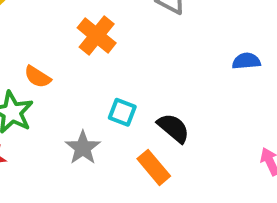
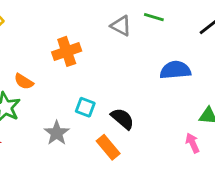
orange cross: (97, 35) -> (67, 51), turned 32
blue semicircle: (246, 61) -> (175, 70), size x1.5

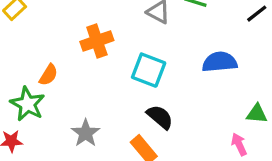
orange semicircle: (24, 81) -> (48, 75), turned -90
cyan square: (85, 107) -> (149, 70), moved, size x1.5

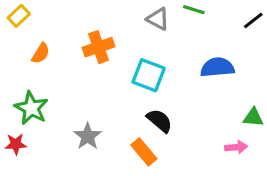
orange semicircle: (48, 75) -> (41, 53), moved
pink arrow: (239, 144) -> (236, 147), turned 110

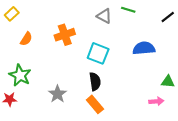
black semicircle: (160, 121) -> (95, 82), moved, turned 42

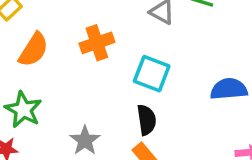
orange semicircle: (26, 39) -> (34, 50), size x1.5
blue semicircle: (144, 48) -> (229, 89), moved

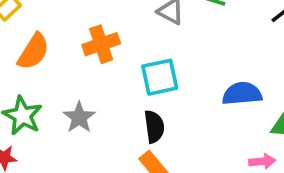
cyan square: (152, 74) -> (160, 77), turned -33
gray star: (85, 140) -> (79, 117), moved

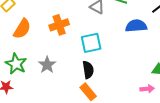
blue semicircle: (242, 94) -> (136, 26), moved

